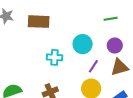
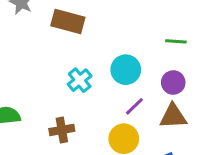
cyan cross: (55, 57) -> (80, 80), turned 35

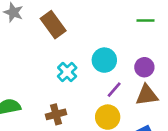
brown rectangle: (68, 21) -> (53, 25), turned 44
green line: (176, 41) -> (146, 21), moved

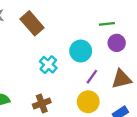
green line: (146, 21) -> (107, 24), moved
purple circle: (144, 67) -> (117, 43), moved

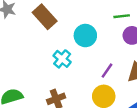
cyan circle: (81, 51) -> (85, 36), moved

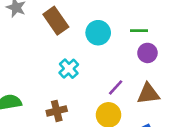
cyan circle: (85, 36) -> (98, 33), moved

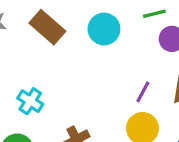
cyan cross: (69, 69) -> (30, 101), moved

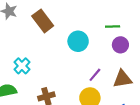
cyan circle: (104, 29) -> (78, 41), moved

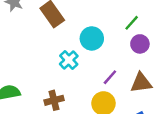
green line: (113, 27) -> (132, 23), turned -48
cyan cross: (22, 66) -> (69, 60), moved

